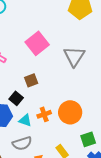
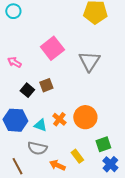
black square: (16, 98) -> (27, 90), moved
orange cross: (44, 114) -> (59, 119), turned -32
gray semicircle: (22, 143) -> (37, 148), turned 30

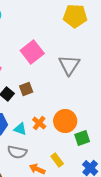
green square: (103, 144) -> (82, 138), moved

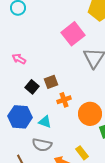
pink square: (32, 52) -> (73, 34), moved
orange cross: (39, 123) -> (64, 100), moved, turned 32

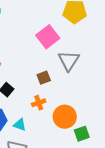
brown square: (51, 82) -> (44, 78), moved

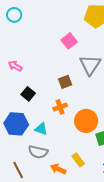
pink square: (48, 37) -> (69, 41), size x0.7

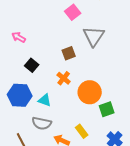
orange cross: (60, 107) -> (64, 78), turned -32

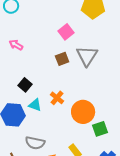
pink arrow: (19, 37) -> (16, 45), moved
brown square: (69, 53) -> (62, 59), moved
cyan triangle: (45, 100) -> (35, 105), moved

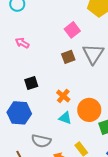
black square: (25, 85) -> (31, 83), turned 32
cyan triangle: (35, 105) -> (65, 118), moved

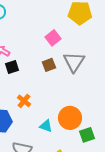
black square: (31, 83) -> (12, 67), moved
orange cross: (63, 96) -> (24, 101), moved

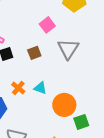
brown square: (49, 65) -> (34, 53), moved
cyan triangle: (46, 126) -> (40, 88), moved

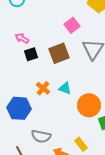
brown square: (34, 53) -> (59, 53), size x1.5

